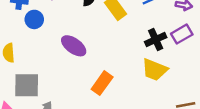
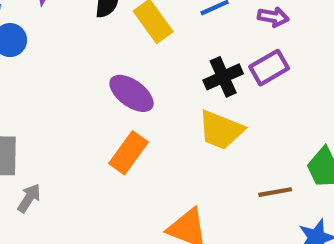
purple ellipse: (74, 46) -> (132, 93), moved

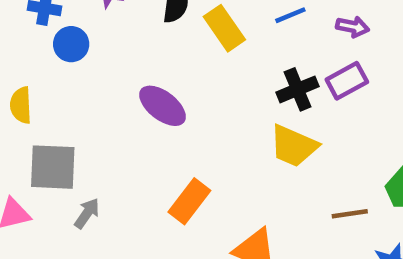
purple ellipse: (132, 93) -> (162, 106), moved
orange rectangle: (128, 153) -> (189, 201), moved

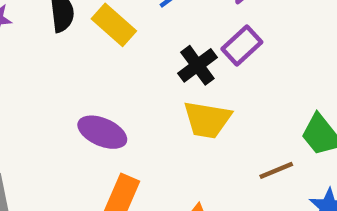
purple ellipse: (162, 106) -> (102, 132), moved

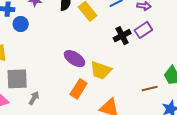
yellow trapezoid: (207, 120) -> (101, 70), moved

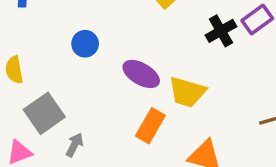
blue circle: (21, 24) -> (85, 44), moved
gray square: (17, 79) -> (44, 113), turned -30

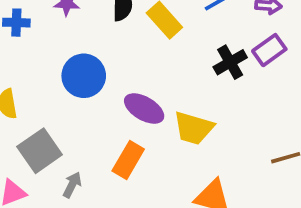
blue circle: (85, 44) -> (84, 76), size x1.5
orange rectangle: (150, 126) -> (128, 160), moved

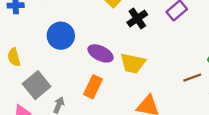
black cross: (230, 62) -> (137, 18), moved

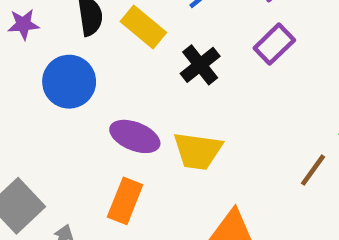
blue circle: (61, 36) -> (69, 82), moved
brown line: (192, 78) -> (313, 170), turned -30

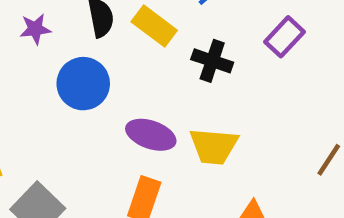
black cross: (200, 65) -> (212, 61), turned -30

